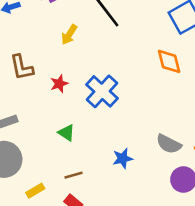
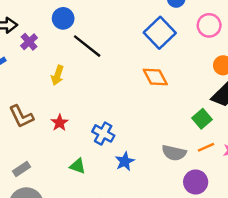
blue cross: (102, 91) -> (103, 133), moved, size x0.7
blue star: (123, 158) -> (125, 161), moved

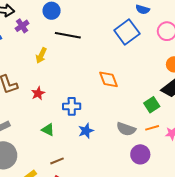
black line: (87, 46) -> (68, 35), turned -35
orange diamond: (155, 77) -> (108, 79), moved
blue cross: (103, 133) -> (72, 106), turned -36

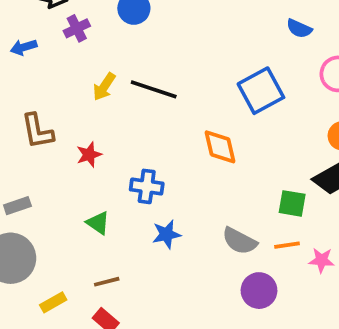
blue square: (127, 32) -> (261, 91), moved
black line: (68, 35) -> (154, 89), moved
green square: (152, 105) -> (292, 203), turned 35

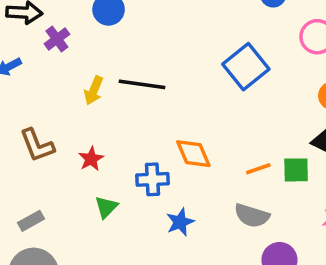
orange diamond: (220, 147) -> (193, 154), moved
green triangle: (98, 223) -> (106, 207), moved, turned 50
orange line: (287, 245) -> (258, 169), moved

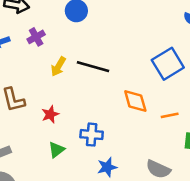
purple cross: (57, 39) -> (36, 37), moved
orange diamond: (193, 154) -> (135, 101), moved
orange line: (258, 169) -> (170, 115), moved

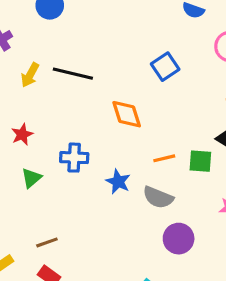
blue square: (168, 64) -> (165, 67), size x0.7
orange line: (170, 115) -> (164, 158), moved
blue star: (107, 167) -> (118, 182), moved, turned -30

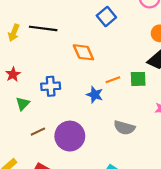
blue star: (118, 182) -> (95, 95), moved
gray semicircle: (158, 197) -> (124, 128), moved
purple circle: (179, 239) -> (70, 136), moved, size x1.4
brown line: (47, 242) -> (38, 132), moved

